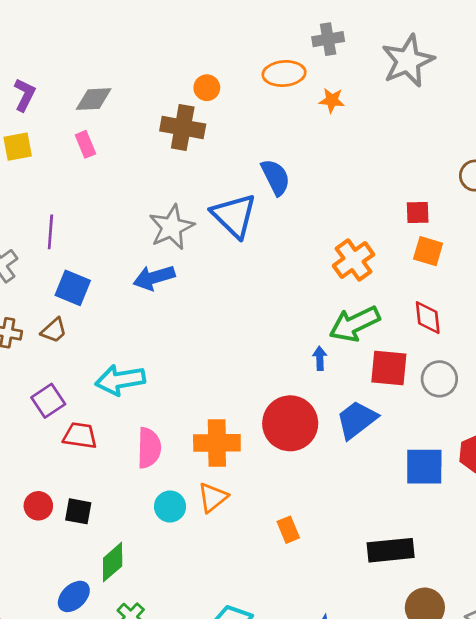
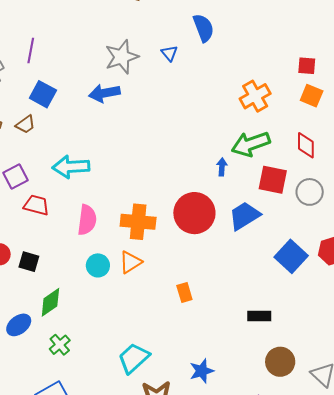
blue triangle: (234, 216) -> (169, 53), size x0.5
blue square: (424, 467) -> (291, 256), turned 36
black rectangle: (391, 550) -> (259, 316), size x0.7

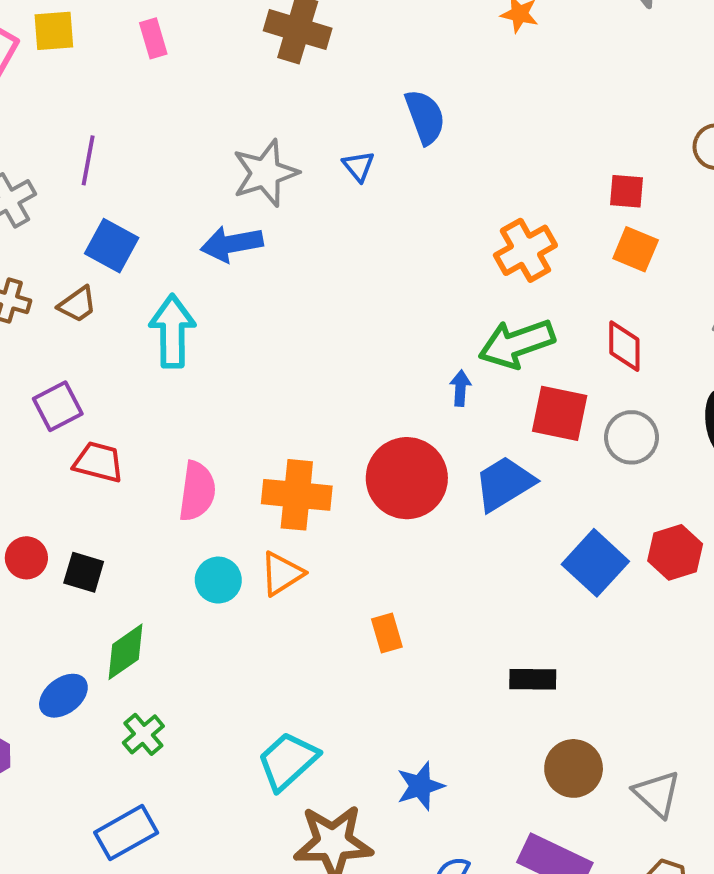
cyan arrow: (71, 167) -> (172, 331), moved, turned 93

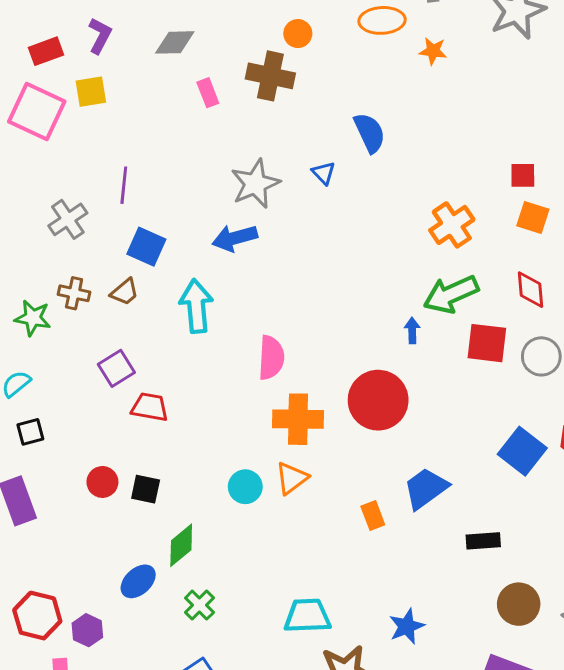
pink rectangle: (153, 38) -> (208, 93), moved
blue trapezoid: (504, 484) -> (426, 488), moved
pink semicircle: (197, 491) -> (271, 358), moved
cyan trapezoid: (288, 761) -> (307, 616), turned 45

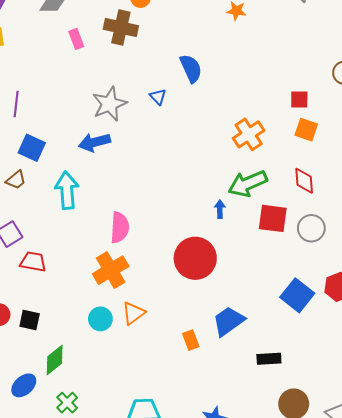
orange cross: (298, 419) -> (111, 270), moved, turned -32

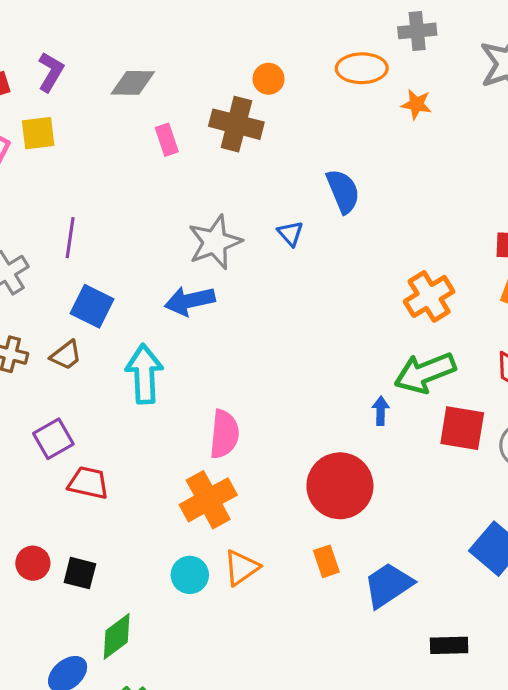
orange rectangle: (191, 340) -> (326, 561), moved

